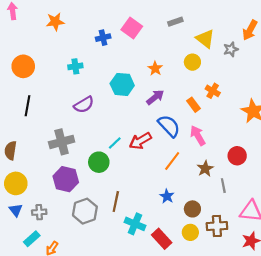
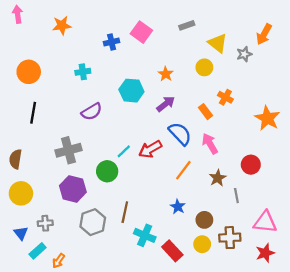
blue triangle: (16, 210) -> (21, 233), moved

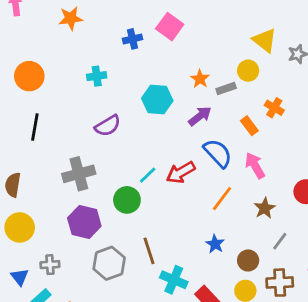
gray rectangle: (187, 25) -> (226, 88), moved
gray line: (236, 196) -> (280, 241), moved, turned 48
brown line: (125, 212) -> (149, 251), turned -30

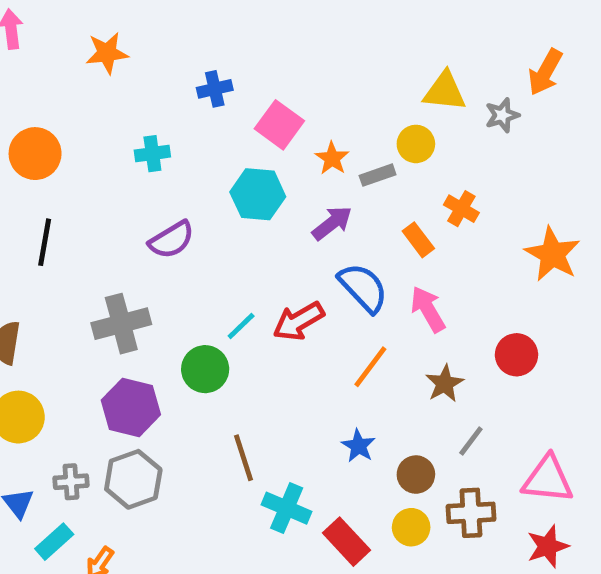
pink square: (170, 27) -> (279, 125), moved
yellow triangle: (265, 40) -> (445, 91), turned -32
gray hexagon: (109, 263) -> (133, 479), moved

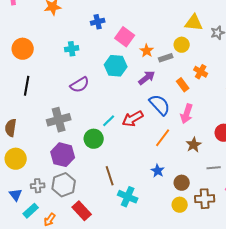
pink arrow: (428, 309) -> (187, 114), turned -132
gray line: (471, 441) -> (214, 168), moved, turned 48
red rectangle: (346, 542) -> (82, 211), moved

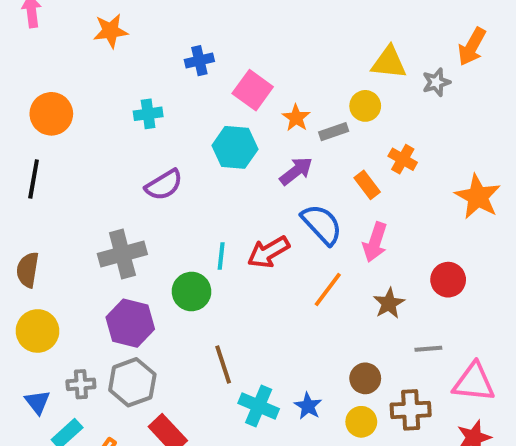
black line: (27, 86) -> (34, 179), moved
cyan line: (109, 121) -> (221, 256), turned -40
blue star: (158, 171) -> (308, 406), moved

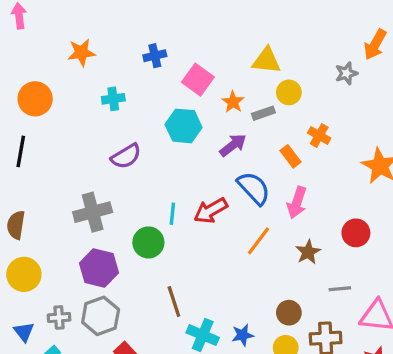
orange star: (111, 31) -> (81, 53), moved
yellow triangle: (389, 62) -> (267, 60), moved
blue star: (308, 406) -> (243, 335), turned 30

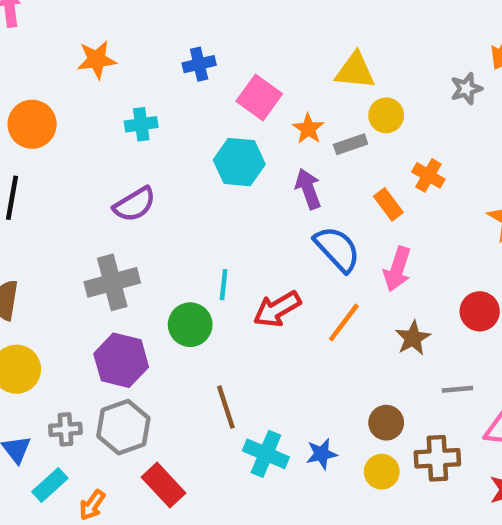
purple arrow: (233, 145) -> (308, 189), turned -72
purple semicircle: (126, 156) -> (135, 204), moved
red arrow: (211, 211) -> (277, 309), moved

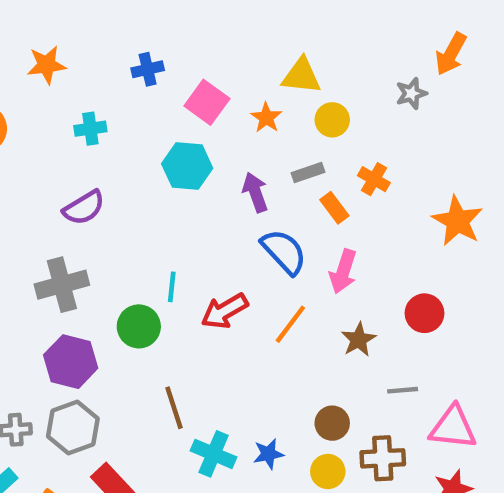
orange star: (308, 129) -> (266, 118), moved
gray rectangle: (351, 144) -> (308, 173), moved

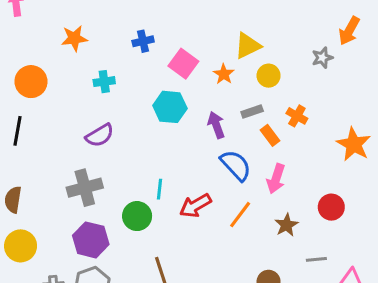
yellow triangle: (301, 76) -> (248, 46), turned -32

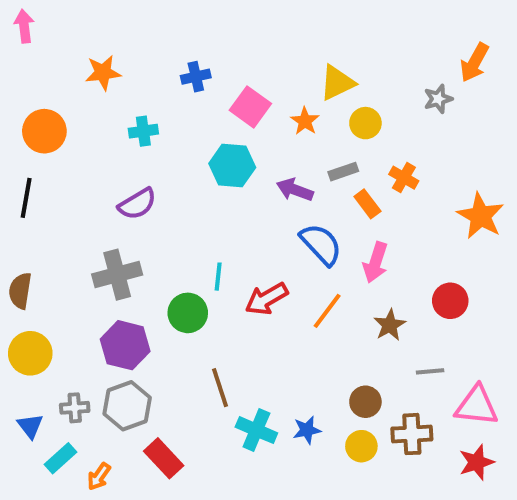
purple arrow: (216, 125) -> (295, 190), turned -50

